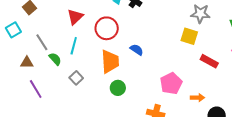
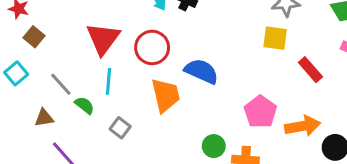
red triangle: (75, 17) -> (103, 39), size x1.4
blue semicircle: (137, 50) -> (201, 71), size x1.6
red rectangle: (209, 61) -> (310, 70), turned 30
green circle: (118, 88) -> (214, 146), moved
orange arrow: (197, 98) -> (303, 126), size x1.6

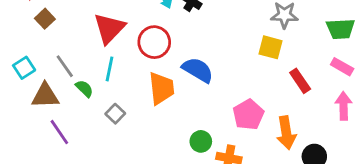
cyan square: (16, 73) -> (24, 68), moved
brown triangle: (44, 118) -> (45, 96), size x1.5
orange arrow: (303, 126) -> (286, 133), turned 84

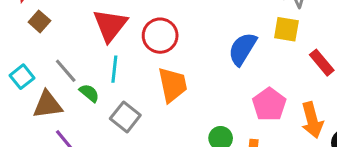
blue semicircle: (198, 70) -> (242, 49), moved, turned -84
gray square: (115, 114) -> (125, 117), size x1.4

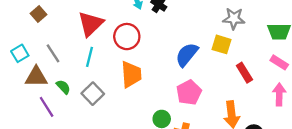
green semicircle: (89, 93) -> (63, 87), moved
pink pentagon: (269, 104) -> (189, 92), moved

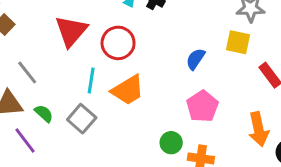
blue semicircle: (187, 55) -> (195, 59), size x0.7
cyan line: (89, 57) -> (91, 81), moved
orange trapezoid: (131, 74) -> (128, 90), turned 68

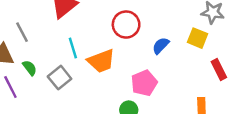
red circle: (118, 43) -> (126, 25), moved
cyan line: (91, 81) -> (73, 48), turned -36
pink pentagon: (202, 106) -> (144, 83), moved

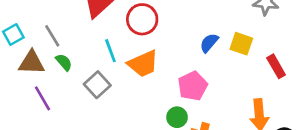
red circle: (126, 25) -> (142, 19), moved
yellow square: (198, 38) -> (241, 44), moved
green semicircle: (30, 68) -> (64, 62), moved

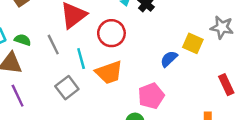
gray line: (52, 36) -> (53, 45), moved
yellow square: (241, 44) -> (193, 43), moved
green semicircle: (64, 62) -> (23, 40), moved, turned -35

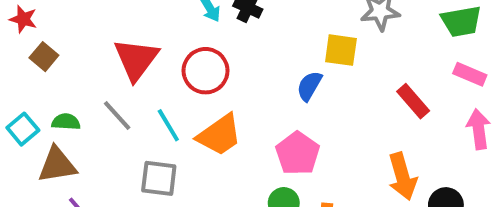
gray square: (67, 88) -> (159, 178), turned -30

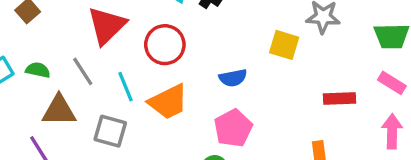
blue semicircle: (309, 86) -> (233, 78), moved, turned -140
red rectangle: (413, 101) -> (340, 99), turned -60
brown triangle: (57, 165) -> (59, 110), moved

